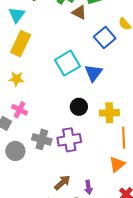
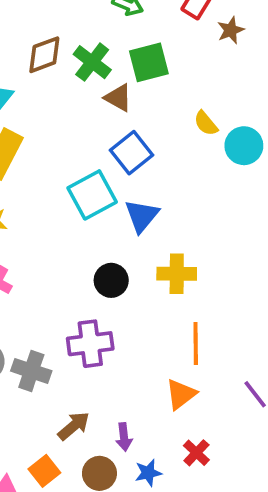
blue square: (105, 37) -> (131, 153), moved
yellow cross: (109, 113) -> (177, 274), moved
gray cross: (42, 139) -> (31, 371), moved

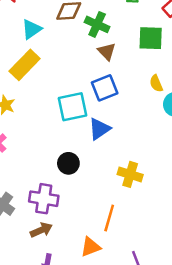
green cross: (92, 62) -> (97, 24), turned -30
green square: (149, 62) -> (151, 38), moved
yellow cross: (177, 274) -> (130, 174), moved
brown arrow: (74, 426) -> (41, 230), moved

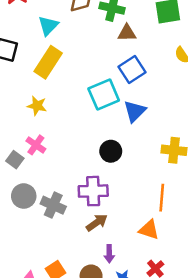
brown triangle: (107, 51) -> (127, 33), turned -36
orange triangle: (91, 247) -> (149, 230), turned 50

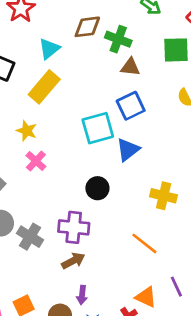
pink cross: (36, 145) -> (36, 161), moved
orange line: (162, 198) -> (144, 243), turned -64
orange triangle: (149, 230) -> (146, 297), moved

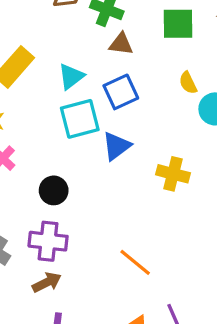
cyan triangle: (49, 49) -> (71, 77), moved
black circle: (97, 188) -> (54, 190), moved
yellow cross: (164, 196) -> (173, 174), moved

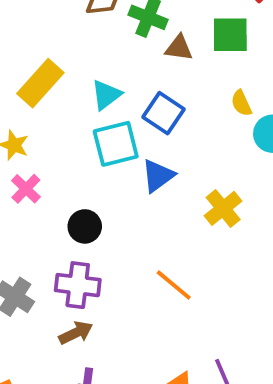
brown triangle: (121, 44) -> (179, 48), moved
blue square: (121, 92) -> (163, 113), turned -32
yellow cross: (173, 174) -> (223, 208), turned 36
orange line: (135, 262) -> (174, 285), moved

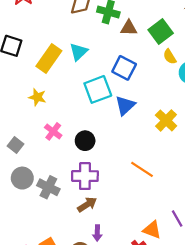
green square: (230, 35) -> (161, 32), moved, turned -30
cyan triangle: (106, 95) -> (79, 52), moved
pink cross: (26, 189) -> (53, 131), moved

